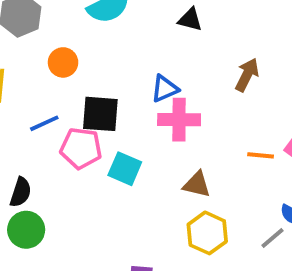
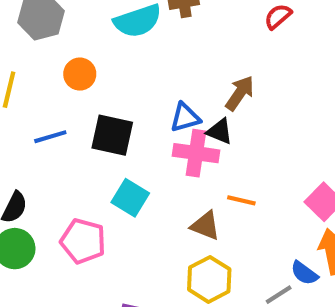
black triangle: (190, 20) -> (220, 131), moved
brown arrow: (247, 75) -> (240, 93), moved
pink pentagon: (81, 148) -> (83, 241), moved
orange line: (261, 155) -> (241, 200), moved

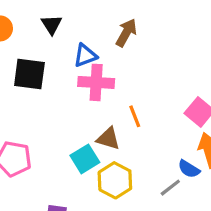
black triangle: (220, 131) -> (52, 25), moved, turned 40
cyan square: (130, 198) -> (85, 159), moved, turned 32
orange line: (241, 200) -> (135, 116), turned 60

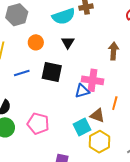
brown arrow: (126, 33) -> (114, 51), turned -30
blue triangle: (85, 55) -> (82, 91), moved
orange line: (135, 116) -> (115, 103), turned 32

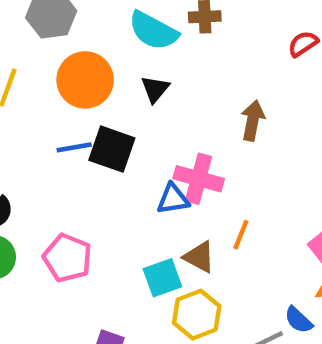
cyan semicircle: (64, 16) -> (153, 31), turned 40
orange circle: (36, 42) -> (85, 80), size x1.6
blue line: (22, 73) -> (74, 147), moved

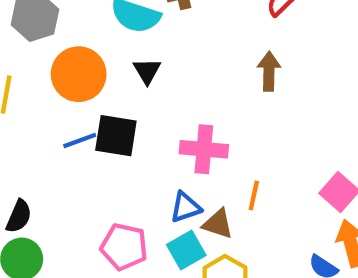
brown arrow: (253, 120) -> (269, 71), moved
blue triangle: (173, 199) -> (186, 207), moved
pink pentagon: (67, 258) -> (124, 247), moved

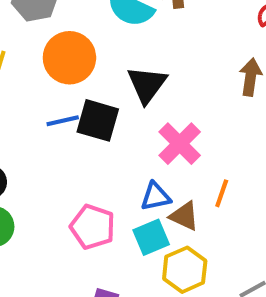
black triangle: (147, 71) -> (147, 85), moved, size x1.5
pink cross: (204, 149) -> (180, 144), turned 33

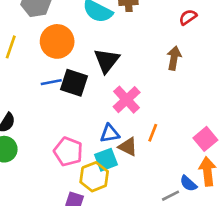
yellow hexagon: (185, 270) -> (94, 177), moved

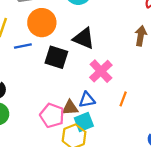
black triangle: (107, 61) -> (84, 38), turned -45
blue line: (51, 82) -> (23, 46), moved
brown triangle: (128, 147) -> (70, 108), moved, turned -30

